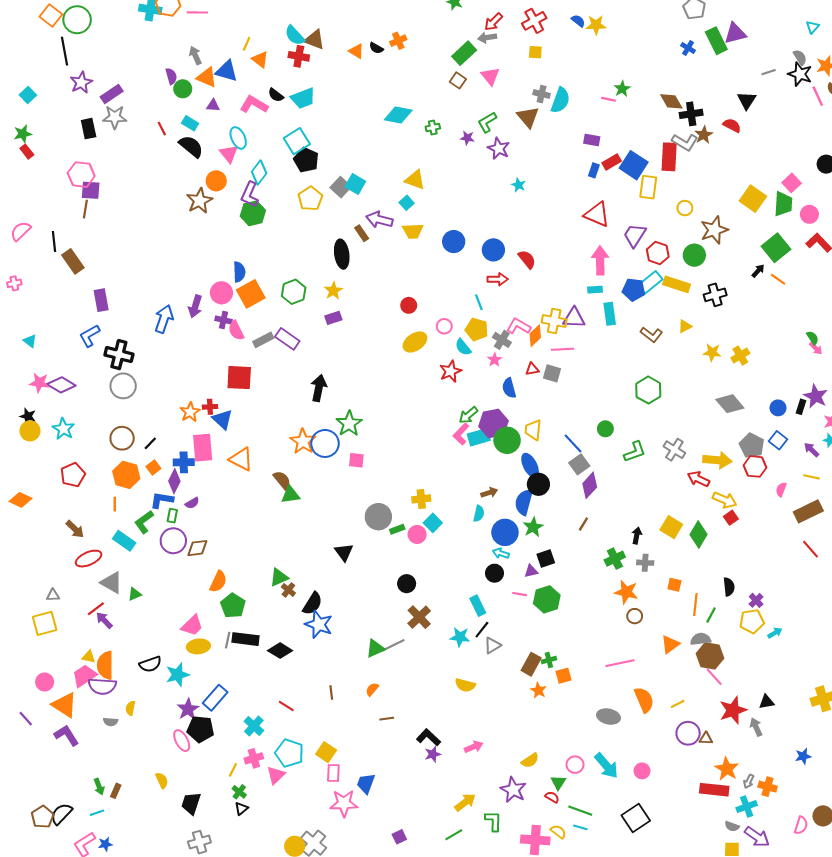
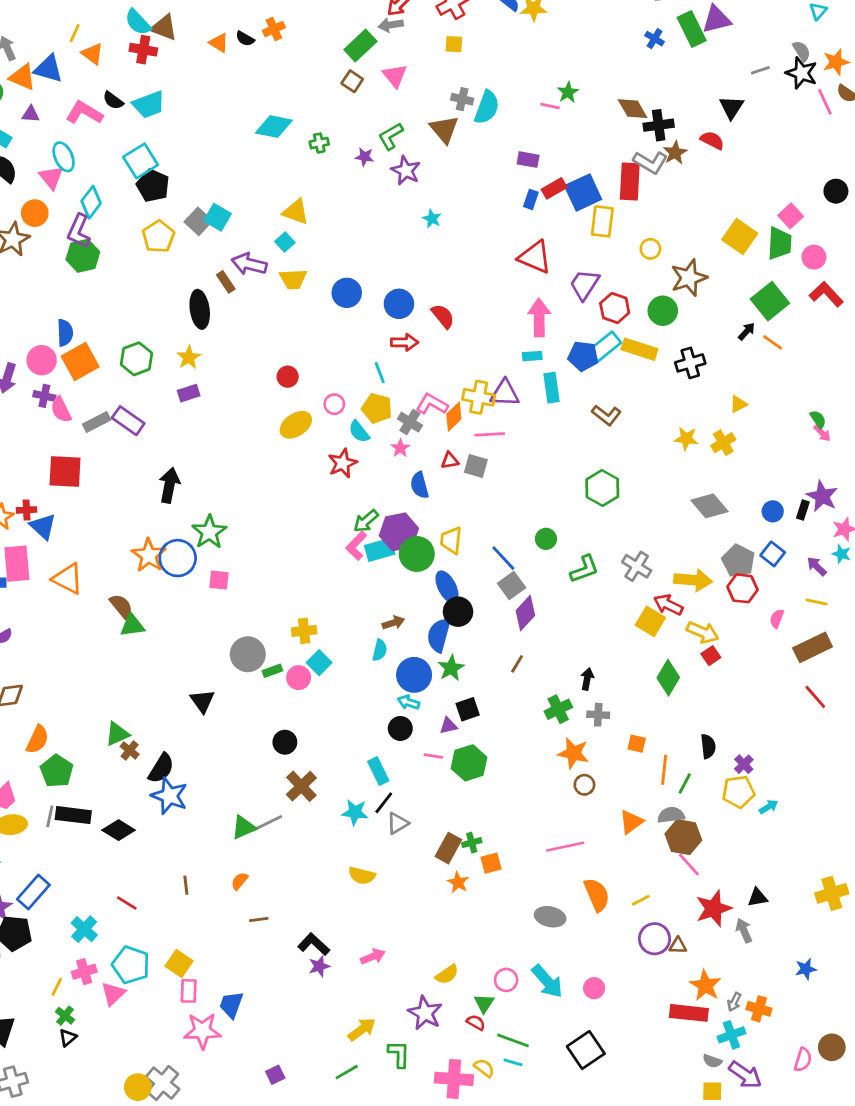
blue square: (634, 165) -> (583, 193), turned 32
yellow triangle: (685, 326) -> (738, 404), moved
yellow square: (671, 527) -> (650, 621), moved

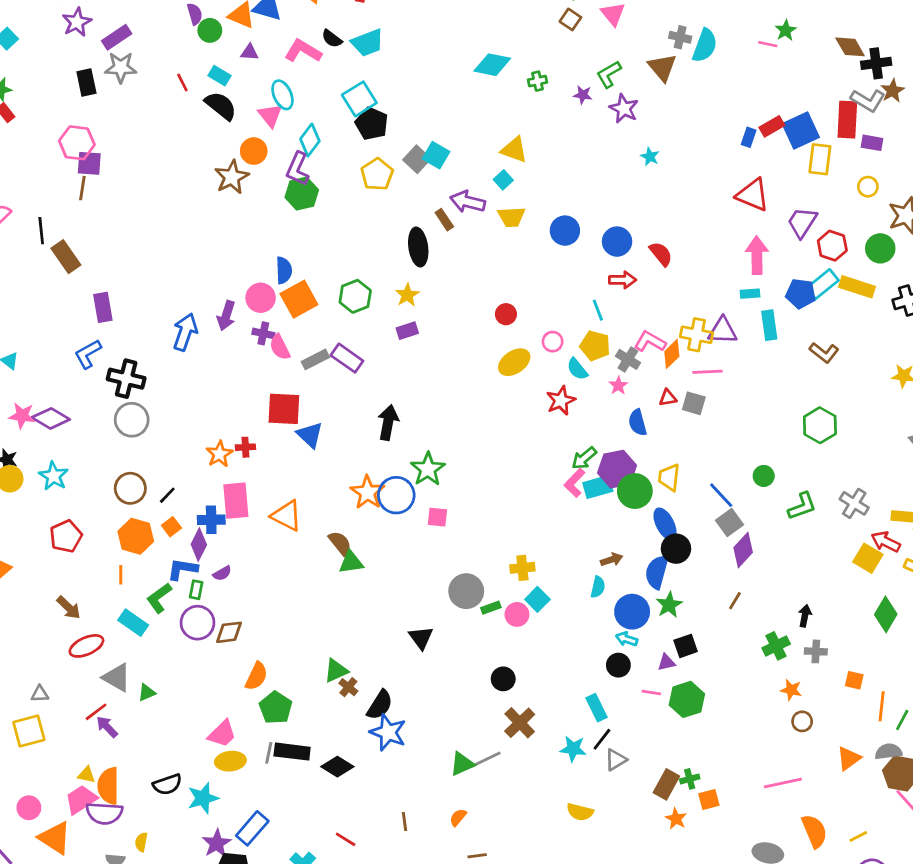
purple rectangle: (528, 160) -> (872, 143), moved
blue triangle: (43, 526) -> (310, 435), moved
orange star: (573, 753) -> (791, 690), size x0.7

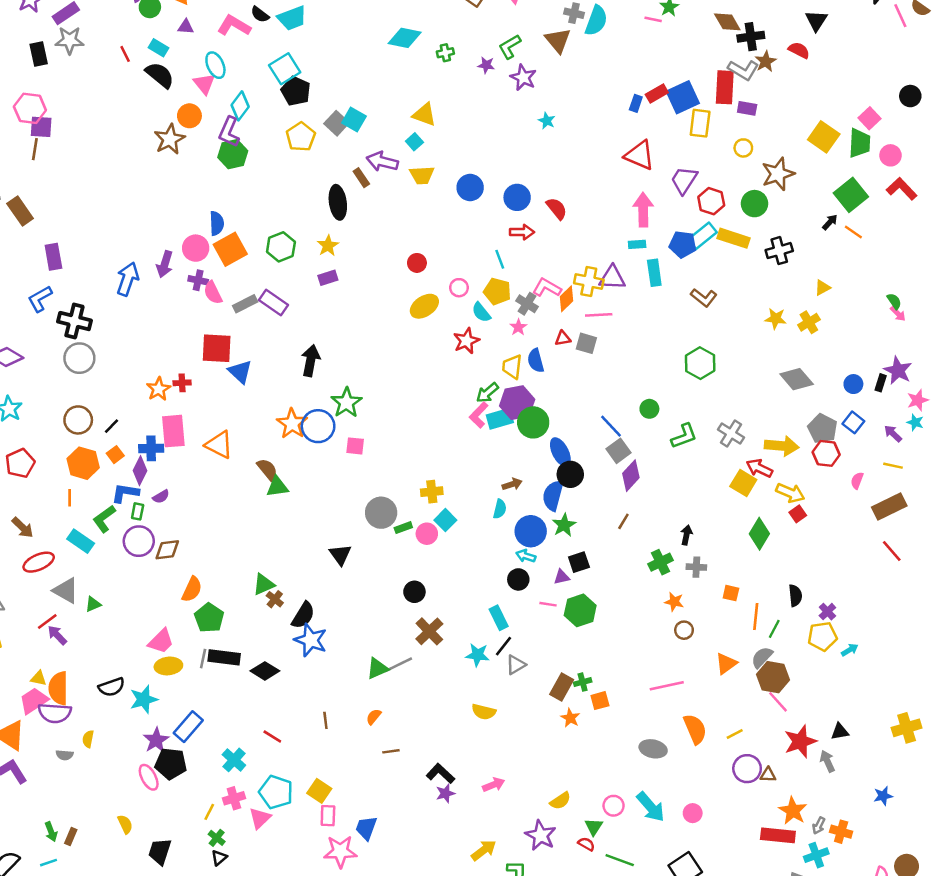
yellow trapezoid: (669, 477) -> (512, 367), moved
gray semicircle: (888, 752) -> (762, 657), turned -40

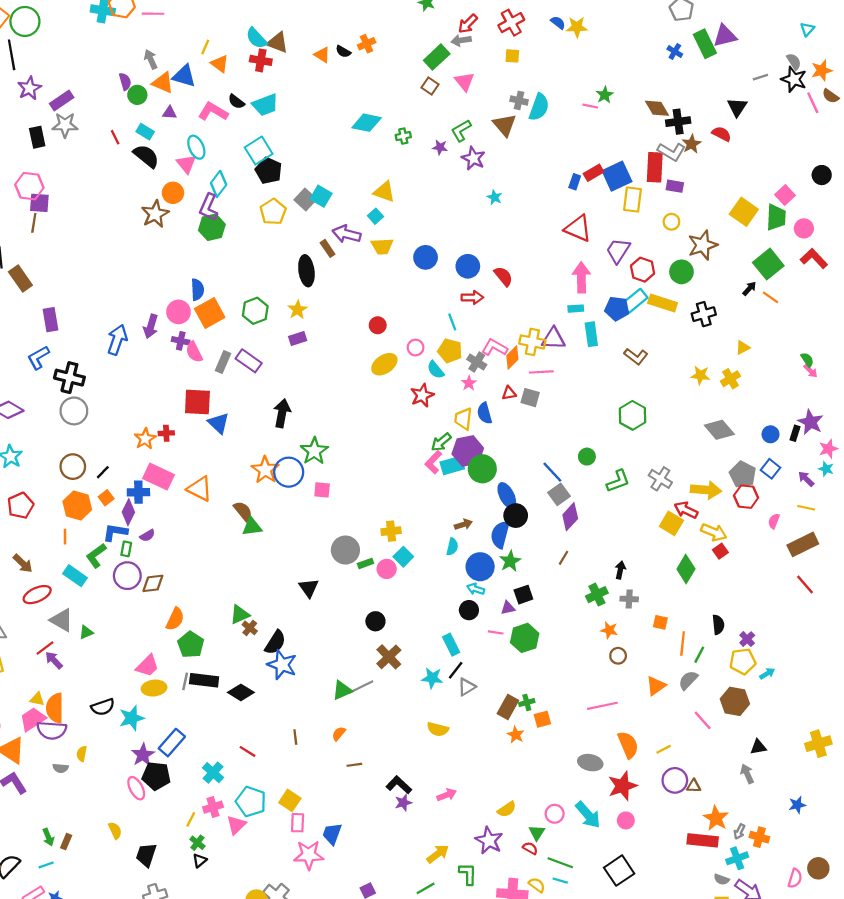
gray rectangle: (245, 304) -> (223, 362), turned -40
pink rectangle: (173, 431) -> (158, 477), turned -60
brown hexagon: (773, 677) -> (735, 701), moved
red star: (800, 741) -> (623, 786), moved

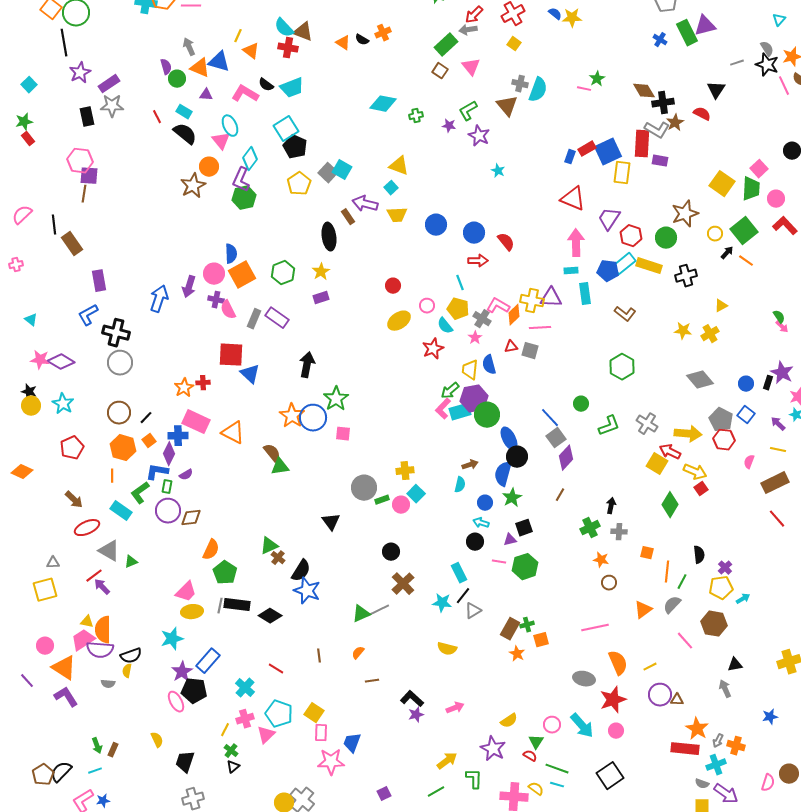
yellow square: (512, 56) -> (514, 44), turned 32
yellow circle: (671, 222) -> (715, 234), moved
blue circle: (480, 567) -> (485, 503), size x0.6
black semicircle: (103, 707) -> (131, 656), moved

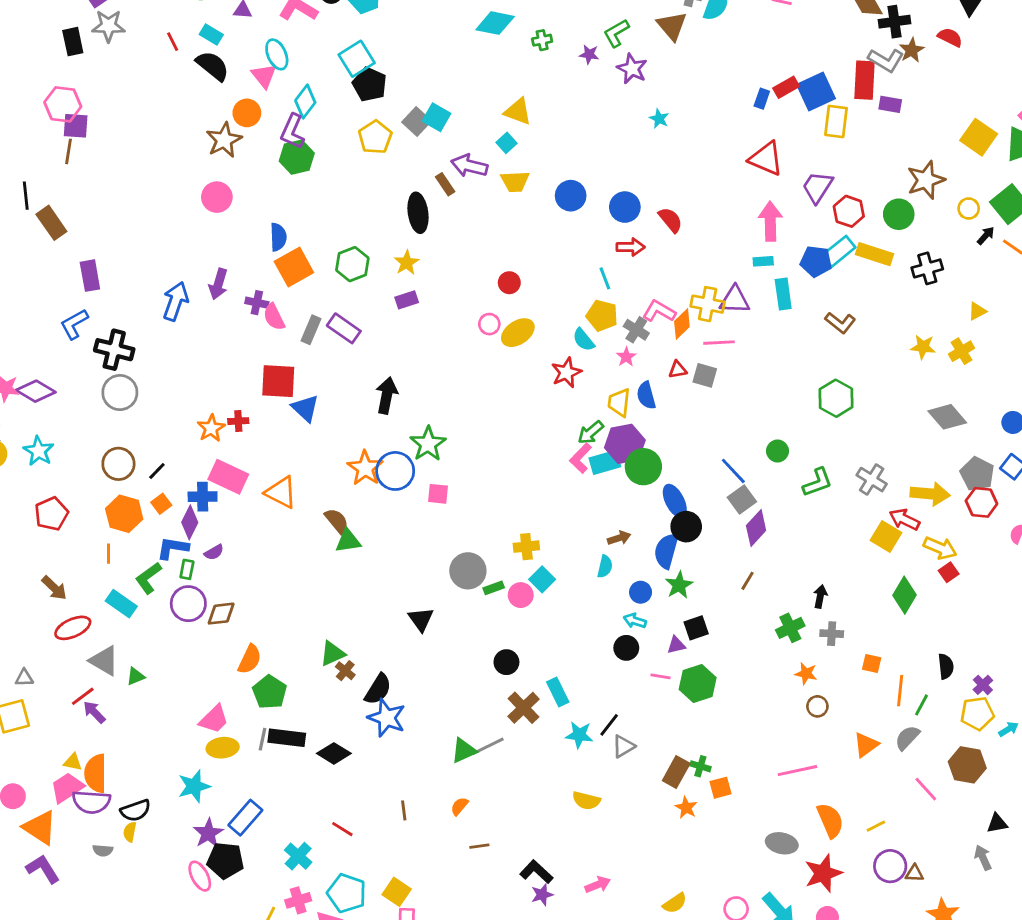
pink circle: (214, 274) -> (217, 197), moved
pink circle: (427, 306) -> (489, 324), moved
cyan rectangle: (459, 573) -> (558, 692), moved
green cross: (527, 625) -> (700, 766), turned 32

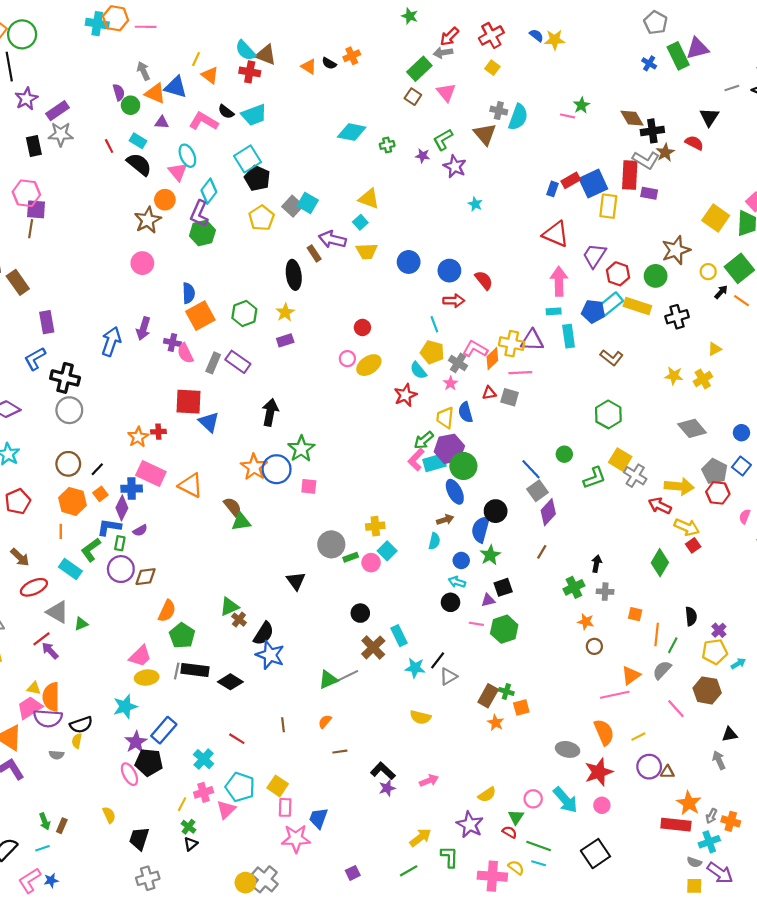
blue ellipse: (675, 501) -> (455, 492), moved
yellow square: (886, 537) -> (620, 460), moved
pink line: (797, 771) -> (615, 695), moved

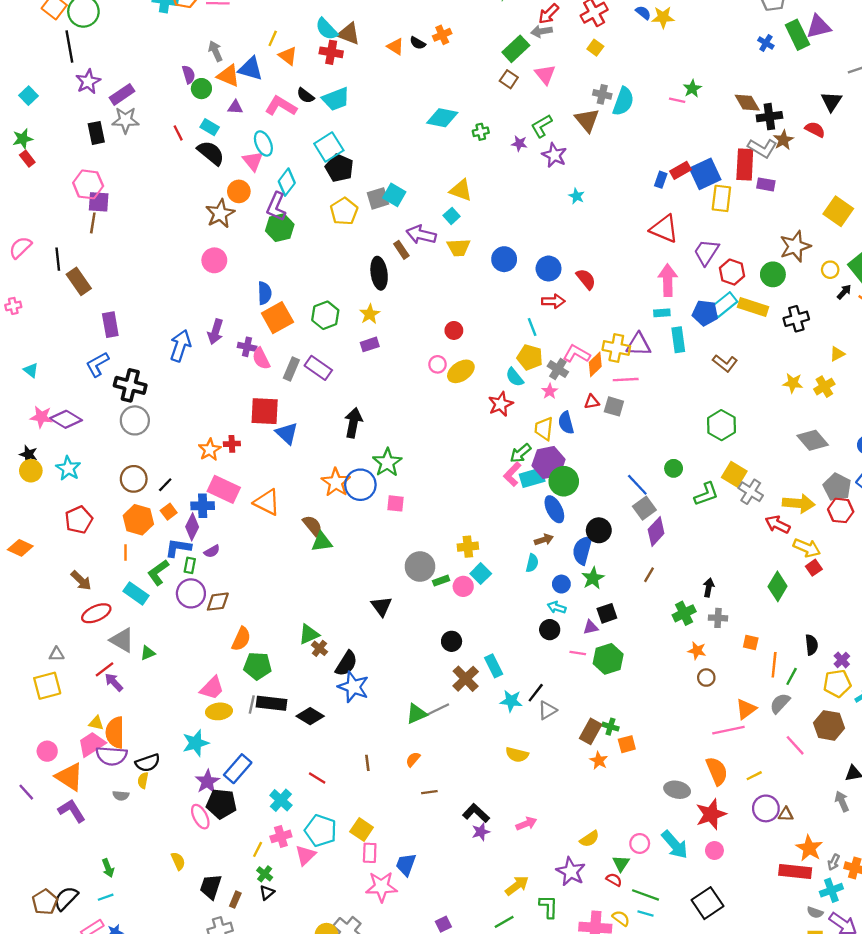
gray square: (293, 206) -> (378, 198), turned 30
green pentagon: (182, 636) -> (258, 666), turned -30
brown rectangle: (62, 826) -> (235, 900), moved

